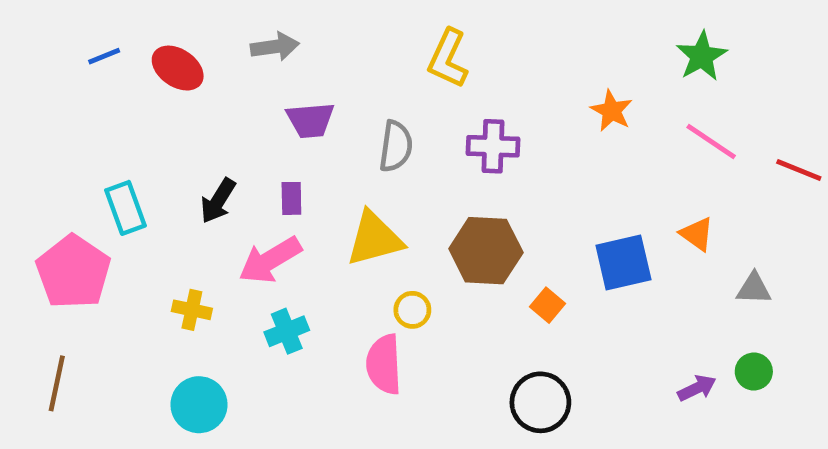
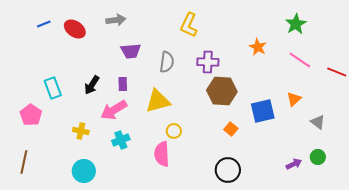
orange triangle: (697, 234) -> (294, 99), turned 42
brown hexagon: (486, 251) -> (222, 91), moved
pink pentagon: (73, 272) -> (31, 115), size x0.7
gray triangle: (754, 289) -> (318, 122), turned 35

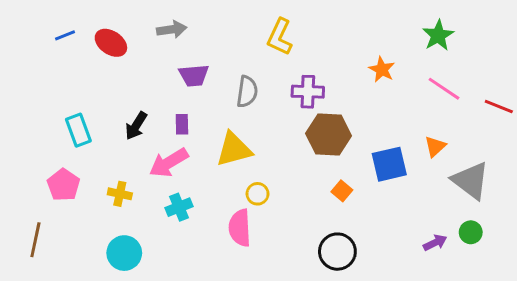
pink pentagon: (31, 115) -> (64, 185), moved
gray triangle: (318, 122) -> (471, 180), size x1.8

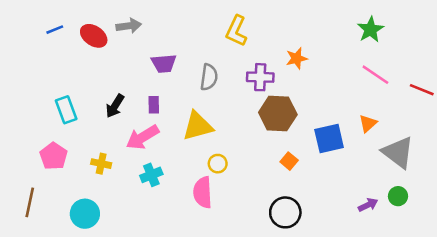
gray arrow: (172, 29) -> (129, 26), moved
orange star: (382, 69) -> (297, 58), moved, turned 30
cyan circle: (124, 253) -> (85, 214), moved

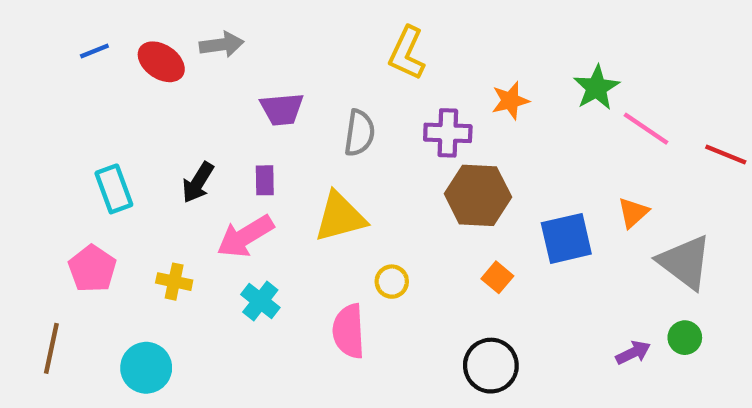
green star: (370, 30) -> (596, 88), moved
yellow circle: (218, 164) -> (392, 282), moved
cyan cross: (151, 175) -> (260, 301), turned -30

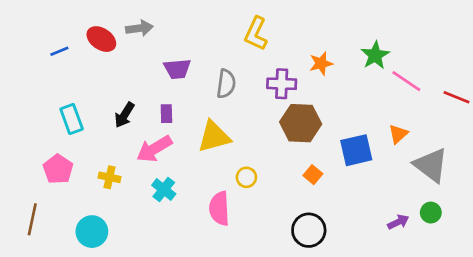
blue line: (94, 51) -> (59, 51), moved

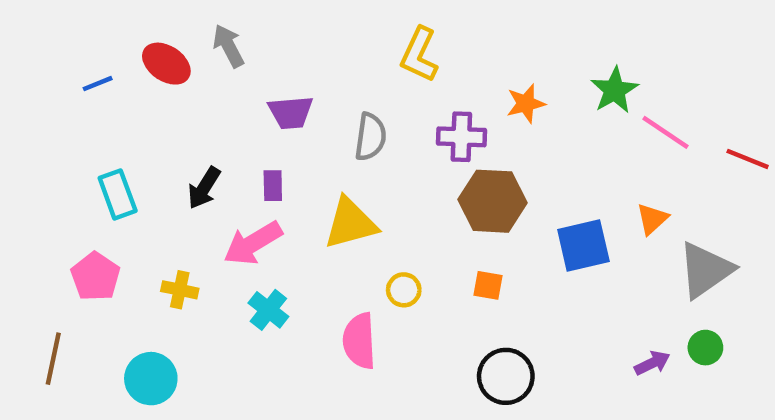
gray arrow: (139, 28) -> (228, 46), turned -110
gray triangle: (431, 165) -> (705, 270), turned 48
orange square: (313, 175) -> (488, 285), moved, turned -30

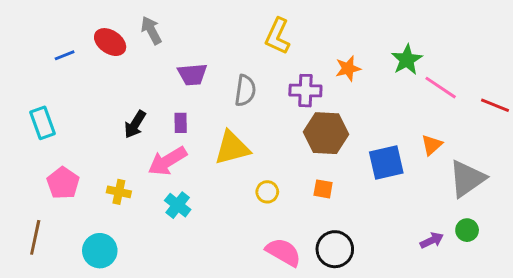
cyan rectangle: (118, 194) -> (42, 123), moved
pink semicircle: (359, 341) -> (283, 252), moved, turned 123

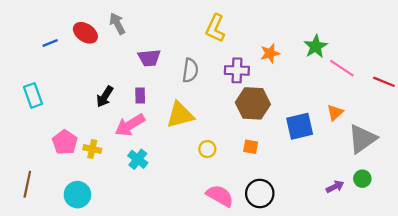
pink pentagon: (63, 183) -> (65, 142), moved

